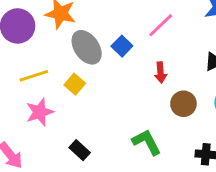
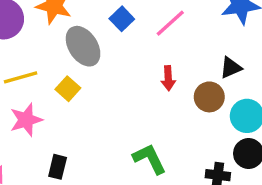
blue square: (122, 46) -> (122, 19), moved
brown circle: (183, 104) -> (209, 97), moved
black rectangle: (80, 150) -> (58, 167), moved, turned 60

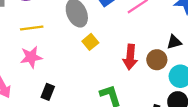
red arrow: (168, 78) -> (130, 57), moved, size x1.5
yellow square: (68, 89) -> (90, 42), moved

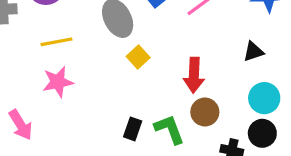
brown circle: (157, 60) -> (205, 112), moved
black rectangle: (48, 92) -> (133, 129), moved

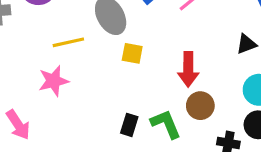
yellow line: (57, 42) -> (68, 42), moved
yellow square: (138, 57) -> (132, 53), turned -35

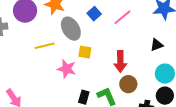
pink star: (53, 81) -> (67, 69), moved, turned 30

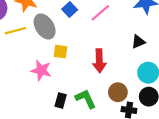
yellow line: (45, 46) -> (15, 31), moved
brown circle: (128, 84) -> (118, 92), moved

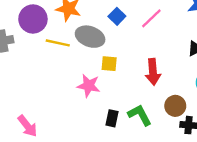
gray ellipse: (45, 26) -> (90, 37), turned -35
yellow line: (15, 31) -> (58, 43), turned 30

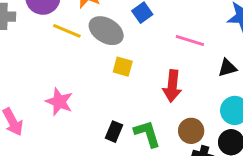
pink line: (151, 18) -> (190, 41), moved, turned 50
pink star: (89, 86) -> (59, 102), moved

